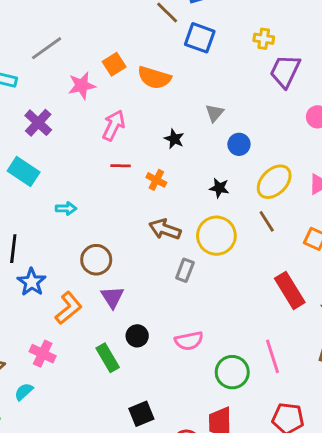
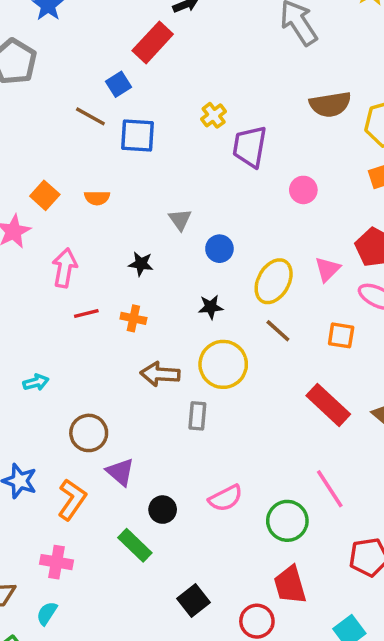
yellow cross: (264, 39) -> (214, 115), turned -30
orange semicircle: (154, 78) -> (97, 198), size x0.6

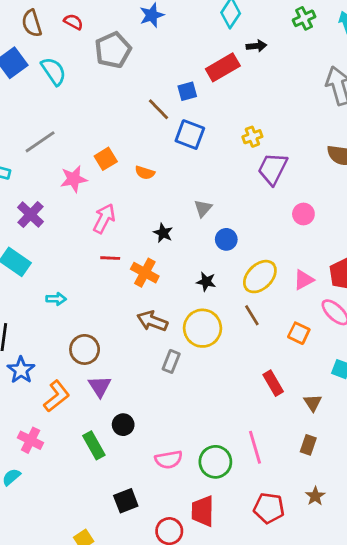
orange cross: (133, 318) -> (145, 273), size x1.4
red rectangle: (328, 405) -> (273, 383), size x0.7
pink semicircle: (226, 498) -> (169, 460), moved

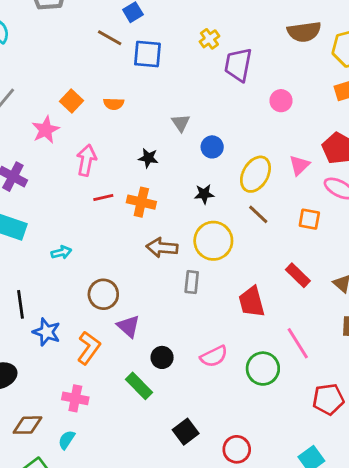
pink semicircle: (169, 460) -> (214, 356), moved
red trapezoid: (203, 511) -> (252, 302), moved

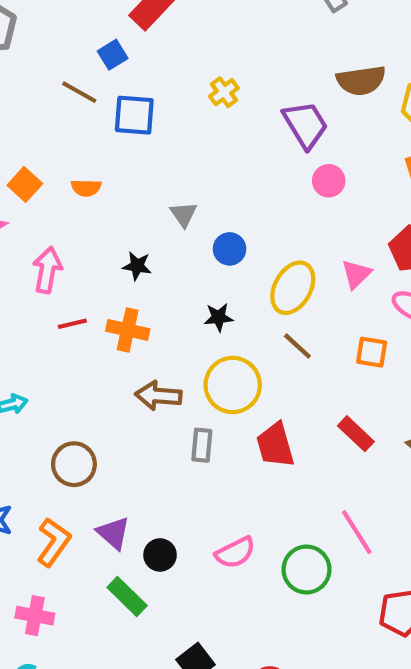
purple trapezoid: (238, 65) -> (305, 125), moved, turned 138
red trapezoid: (252, 302) -> (275, 445), moved
purple triangle: (128, 326) -> (113, 533), moved

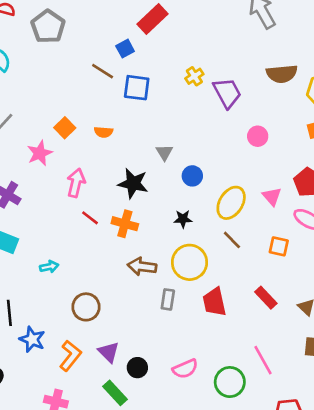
purple trapezoid: (305, 125) -> (227, 93), moved
black star: (137, 266) -> (133, 183), size x1.6
pink triangle: (356, 274) -> (272, 196), turned -30
red line: (72, 324) -> (90, 218), turned 48

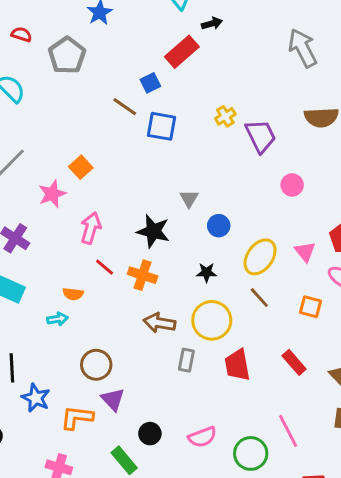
orange semicircle: (103, 132) -> (73, 294), moved
purple triangle: (109, 352) -> (113, 399), moved
orange L-shape: (70, 356) -> (77, 418), turned -124

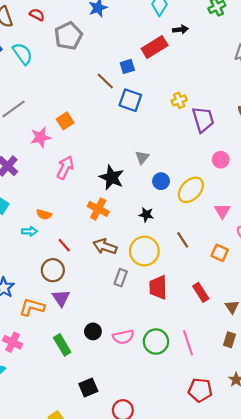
yellow ellipse: (260, 257) -> (191, 190), moved
red line: (105, 267) -> (64, 245), moved
black circle: (150, 434) -> (93, 331), moved
green circle: (251, 453) -> (156, 342), moved

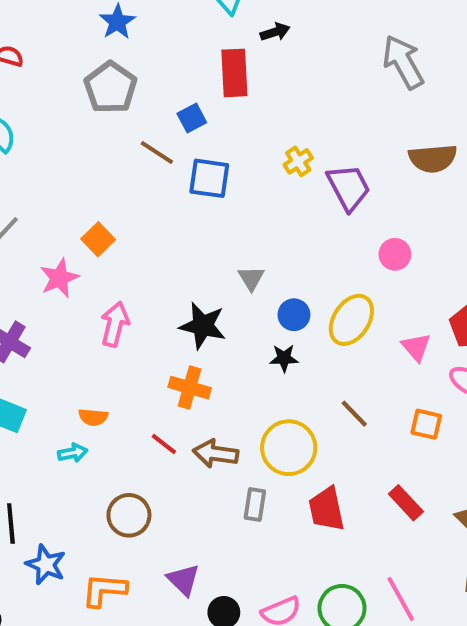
gray pentagon: (68, 36) -> (111, 88), moved
red rectangle: (155, 47) -> (234, 73), turned -50
black star: (146, 215) -> (284, 358), moved
red line: (64, 245) -> (164, 444), moved
purple triangle: (61, 298) -> (183, 580), moved

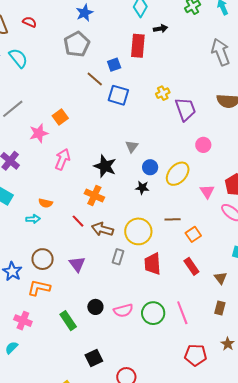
brown line: (354, 414) -> (173, 219), turned -56
orange square: (426, 424) -> (193, 234), moved, turned 35
brown circle: (129, 515) -> (43, 259), moved
purple triangle: (183, 580) -> (77, 264), moved

